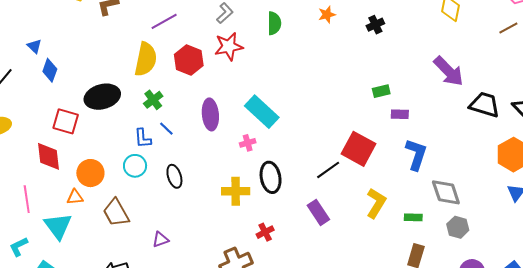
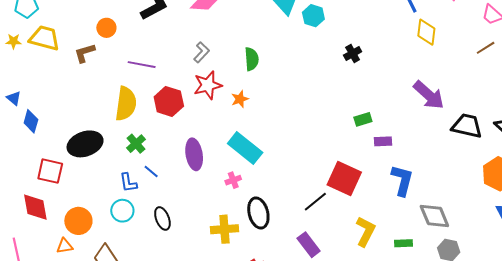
orange star: (327, 15) -> (240, 99), moved
purple line: (164, 21) -> (142, 65), turned 44

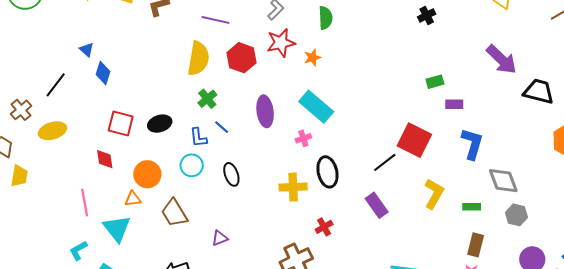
black ellipse: (85, 144) -> (160, 124), moved, size x0.7
red diamond: (35, 207) -> (105, 159), size x0.7

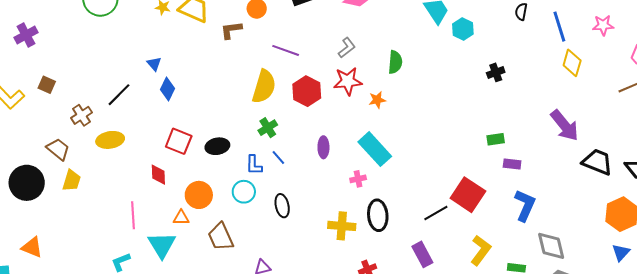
purple ellipse: (265, 111) -> (323, 147), size x0.7

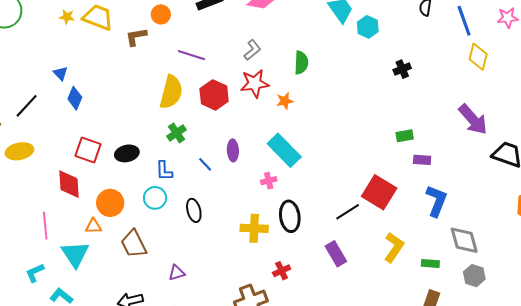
blue line: (278, 158) -> (205, 164), moved
red diamond: (158, 175) -> (69, 184), size x1.4

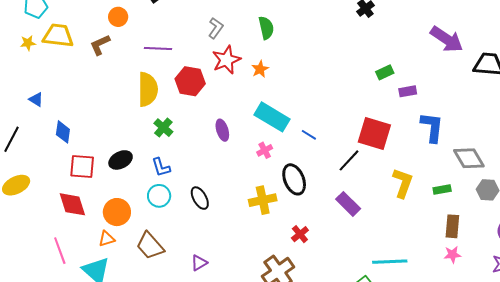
blue diamond: (75, 98) -> (63, 132), moved
blue line: (205, 164) -> (309, 135), moved

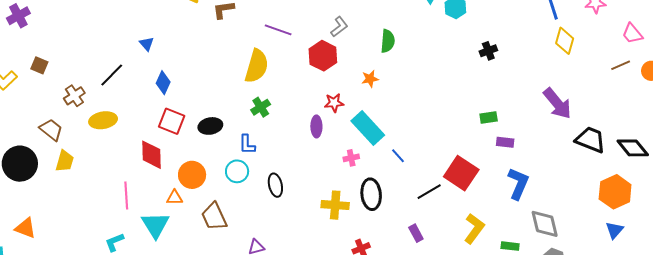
red star: (226, 60) -> (334, 103), moved, size x0.7
red hexagon: (190, 81) -> (323, 56), moved
purple rectangle: (348, 204) -> (416, 233), size x0.7

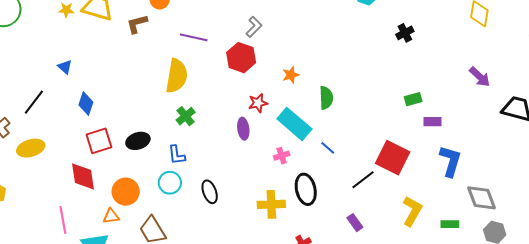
green semicircle: (388, 41) -> (326, 98), moved
purple arrow: (557, 103) -> (480, 77), size x0.7
red square: (172, 121) -> (99, 141), turned -32

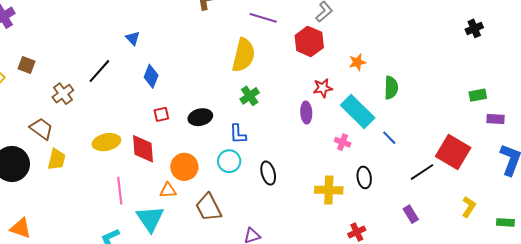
red square: (99, 141) -> (161, 114), size x0.6
yellow ellipse: (31, 148) -> (106, 142), moved
pink cross: (282, 156) -> (343, 142), turned 35
black ellipse: (306, 189) -> (364, 177), size x0.7
yellow L-shape: (412, 211) -> (469, 207), size x0.7

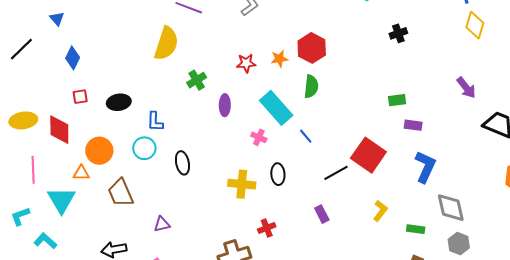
red hexagon: (309, 41) -> (312, 48), moved
red star: (323, 88) -> (246, 63), moved
green cross: (250, 96) -> (197, 80), moved

